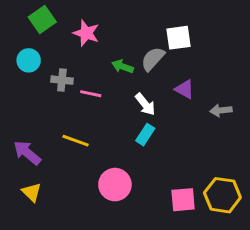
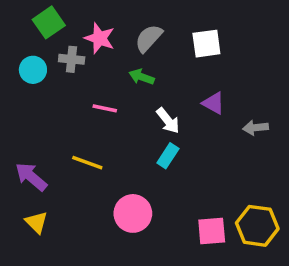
gray semicircle: (153, 59) -> (149, 38), moved
gray cross: (62, 80) -> (72, 59), moved

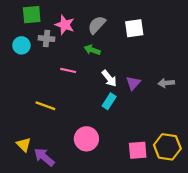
green square: (49, 22) -> (32, 15), turned 30
purple triangle: (213, 103) -> (133, 83), moved, turned 42
yellow line: (87, 163) -> (45, 106), moved
purple arrow: (31, 177) -> (44, 157), moved

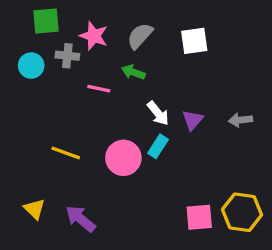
pink line: (68, 70) -> (99, 89), moved
pink circle: (86, 139) -> (123, 158), moved
purple arrow: (44, 157) -> (81, 219), moved

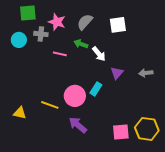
white arrow: (158, 113) -> (99, 54), moved
yellow line: (66, 153) -> (50, 105), moved
yellow triangle: (34, 209) -> (20, 113), moved, turned -32
purple arrow: (81, 219) -> (78, 125), moved

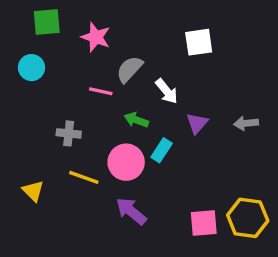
gray semicircle: (85, 22) -> (129, 69), moved
gray cross: (41, 34) -> (69, 133), moved
green arrow: (81, 44) -> (136, 120), moved
yellow triangle: (20, 113) -> (33, 191), turned 32

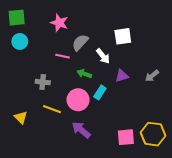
green square: (47, 22) -> (17, 18), moved
white square: (199, 42) -> (123, 36), moved
purple triangle: (197, 123) -> (122, 76), turned 32
gray arrow: (246, 123) -> (152, 76), turned -32

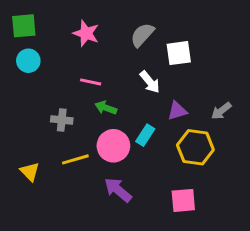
gray semicircle: (80, 43) -> (142, 35), moved
green arrow: (84, 74) -> (106, 108), moved
yellow line: (52, 109) -> (75, 159), turned -36
yellow hexagon: (153, 134) -> (195, 147), moved

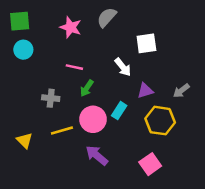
gray semicircle: (142, 35) -> (107, 17), moved
green arrow: (106, 108) -> (87, 88), turned -77
pink square: (183, 200) -> (150, 164), turned -30

